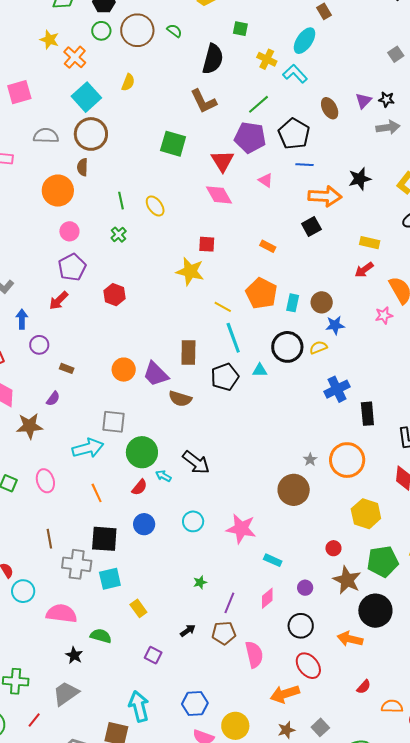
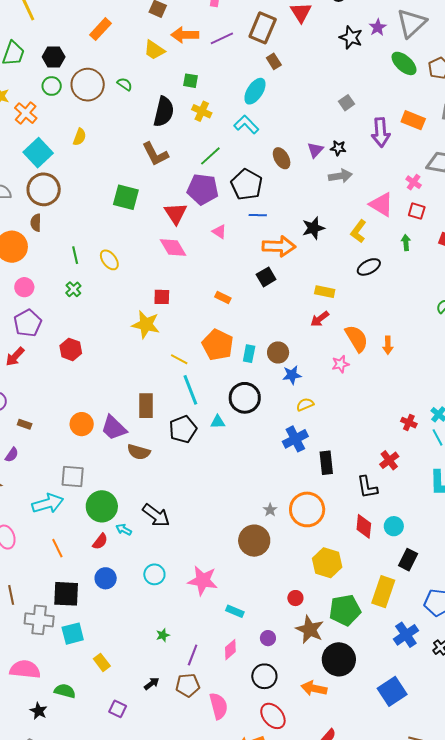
yellow cross: (267, 59) -> (202, 111), moved
yellow semicircle: (318, 347) -> (305, 404), moved

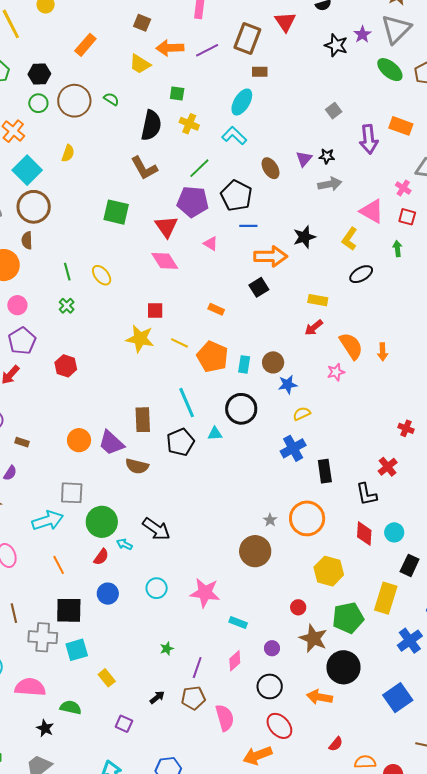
brown rectangle: (274, 61) -> (260, 72), turned -56
yellow line: (179, 359) -> (179, 343), moved

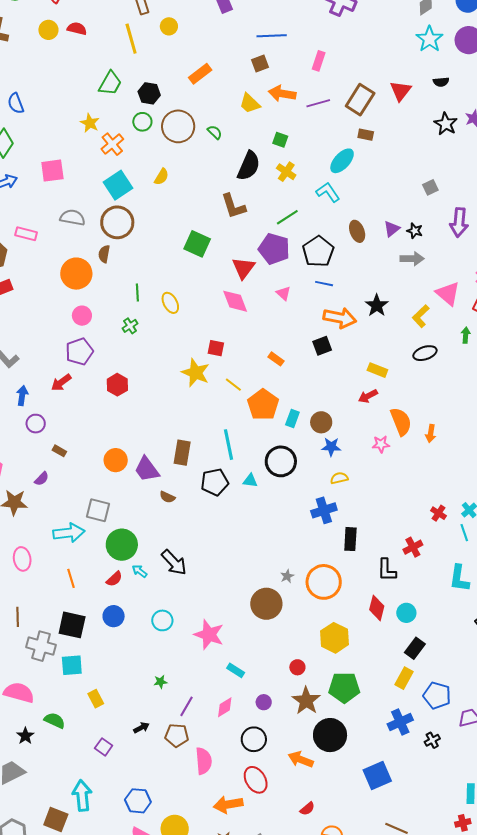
brown square: (142, 23) -> (260, 63), turned 36
black star: (304, 237) -> (377, 305), turned -30
brown semicircle: (137, 466) -> (167, 497), size x0.7
yellow rectangle: (386, 598) -> (404, 678), moved, size x0.7

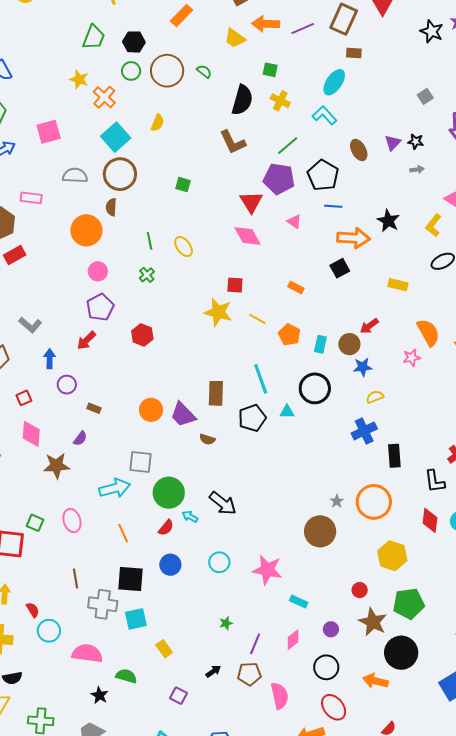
green square: (197, 244) -> (183, 185), moved, size x0.6
gray arrow: (412, 259) -> (417, 170), size x0.6
red arrow: (368, 396) -> (369, 326), moved
orange pentagon: (263, 405) -> (289, 335), size x0.7

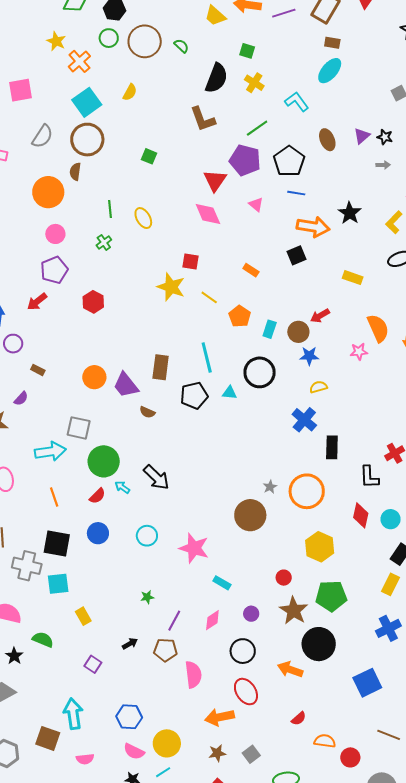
cyan ellipse: (334, 82) -> (330, 71), moved
gray semicircle: (75, 175) -> (42, 136), turned 115
blue cross: (364, 431) -> (304, 420), turned -30

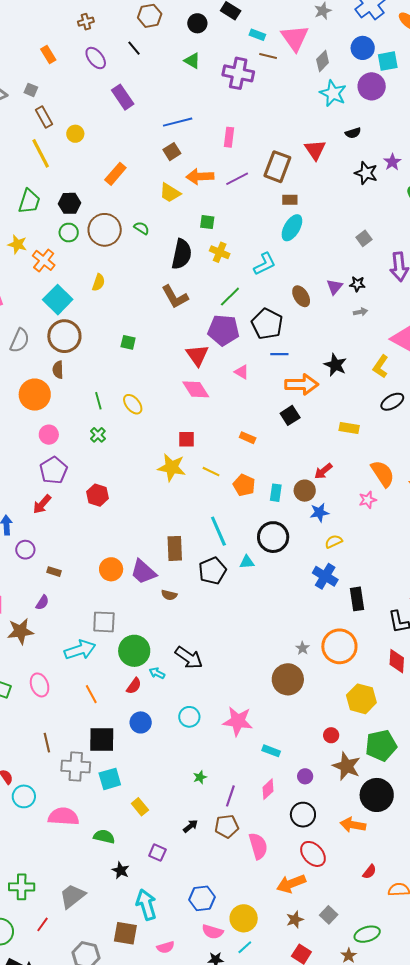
cyan L-shape: (297, 102) -> (265, 264), turned 110
black star: (14, 656) -> (121, 870), moved

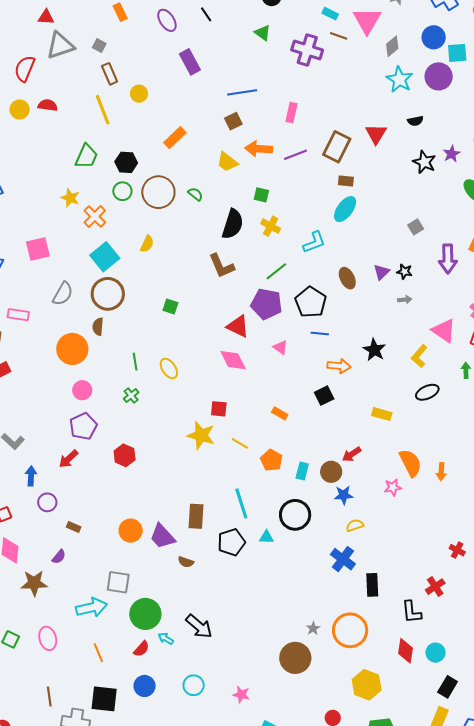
red triangle: (197, 355) -> (238, 326), turned -35
orange arrow: (302, 384) -> (339, 366), size x0.7
pink star: (238, 721) -> (241, 694), size x0.6

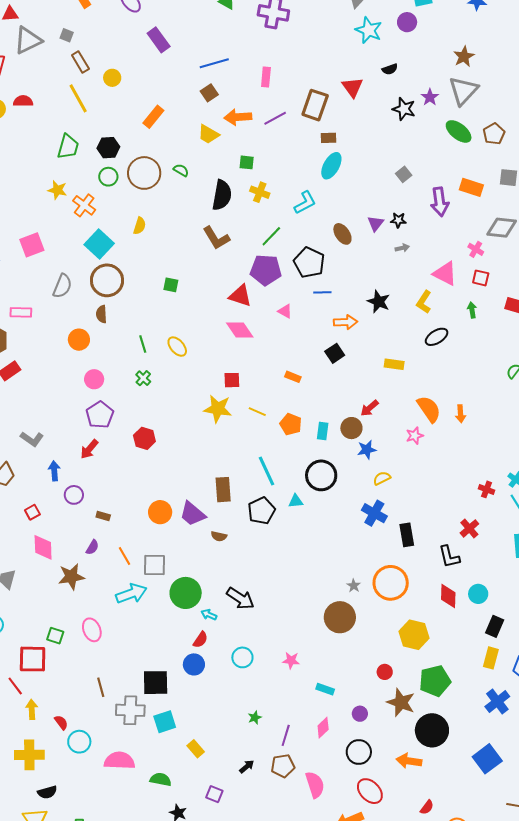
purple circle: (439, 76) -> (407, 22), size x0.7
orange circle: (72, 349) -> (79, 340), size x0.7
red semicircle: (141, 649) -> (200, 640), moved
orange line: (98, 653) -> (124, 556), moved

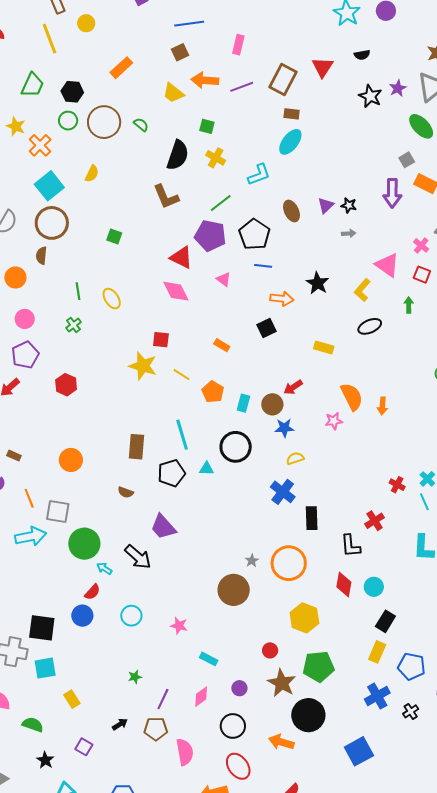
gray square: (404, 174) -> (407, 160), moved
purple trapezoid: (192, 514) -> (163, 527), moved

